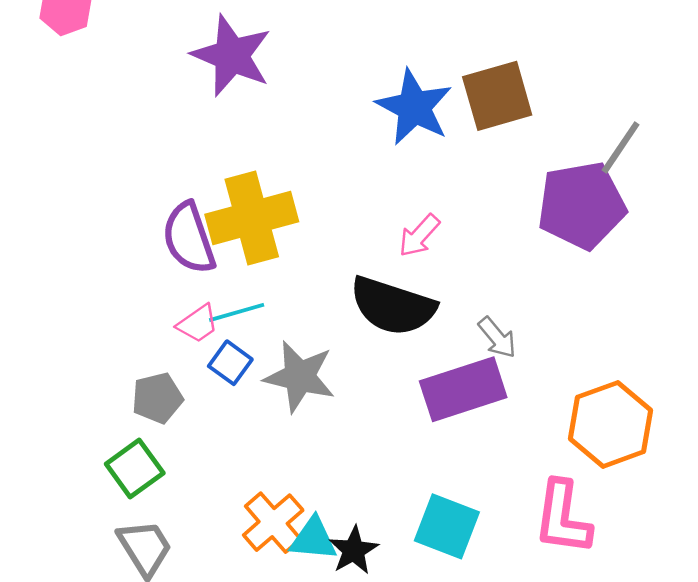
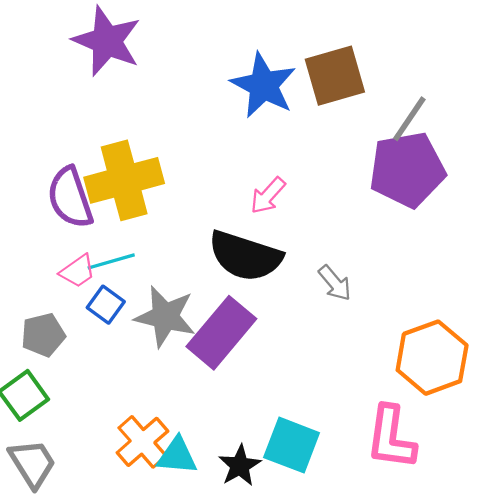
gray line: (621, 147) -> (409, 119), moved
purple rectangle: (463, 389) -> (221, 333), moved, turned -32
black star: (354, 550) -> (240, 466), moved

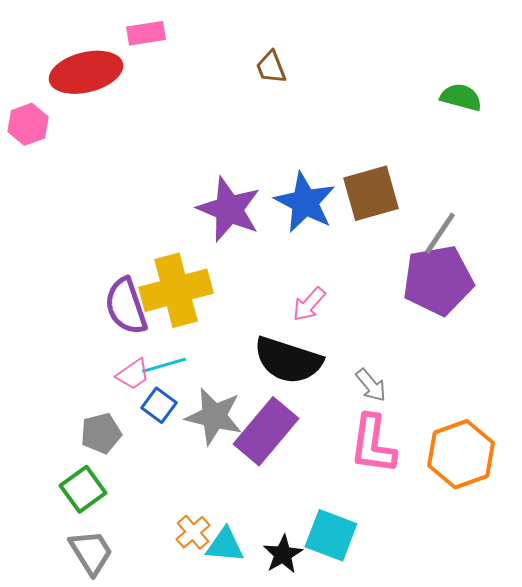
purple star: (107, 41) -> (229, 209), moved
pink L-shape: (391, 438) -> (373, 444), moved
orange cross: (143, 442) -> (193, 532), size x0.7

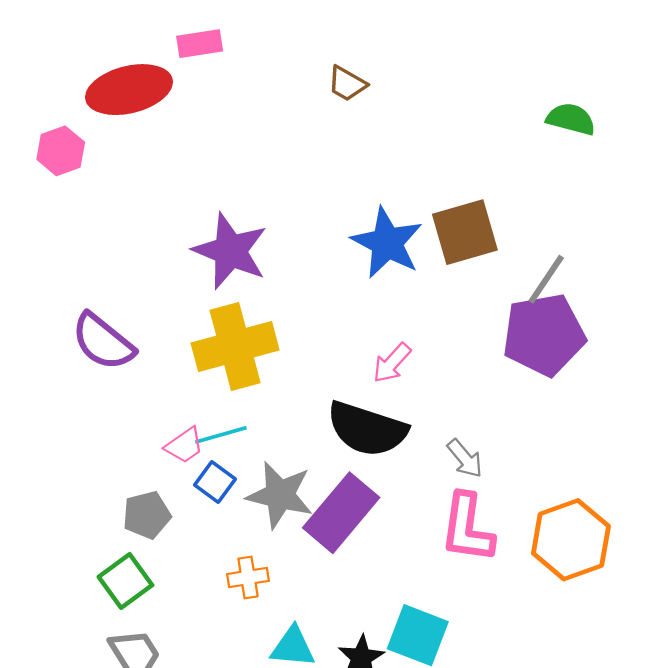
brown trapezoid: (271, 67) -> (347, 84), turned -39
purple star: (229, 209) -> (230, 251), moved
purple semicircle: (126, 306) -> (103, 342), moved, turned -32
orange cross: (193, 532) -> (248, 577), moved, turned 32

